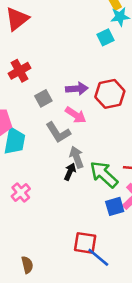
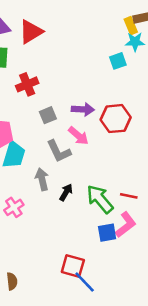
gray arrow: (77, 157) -> (42, 179), moved

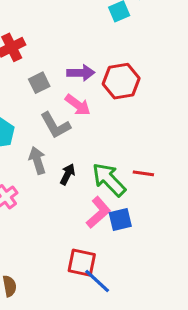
pink L-shape: (126, 225) -> (98, 212), moved

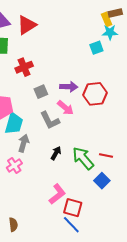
gray arrow: (37, 160) -> (24, 143), moved, turned 30
pink L-shape: (98, 212) -> (57, 194), moved
blue square: (120, 220) -> (102, 181), moved, turned -35
red square: (82, 263) -> (73, 208), moved

